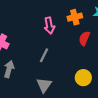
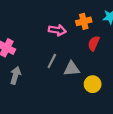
pink arrow: (49, 26) -> (57, 30), turned -70
gray triangle: (44, 85) -> (72, 69), moved, turned 49

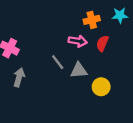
pink arrow: (57, 30) -> (78, 41), moved
gray line: (52, 61) -> (58, 62), turned -64

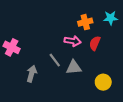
gray arrow: (19, 77) -> (32, 74), moved
yellow circle: (101, 87) -> (103, 82), moved

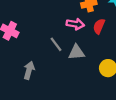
gray arrow: (32, 74) -> (29, 70), moved

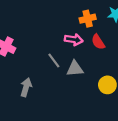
red semicircle: (99, 26) -> (98, 42), turned -56

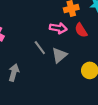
gray triangle: (75, 69) -> (59, 55), turned -35

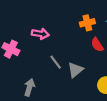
pink arrow: (58, 28) -> (40, 34), moved

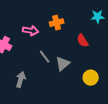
orange cross: (87, 23) -> (57, 23), moved

